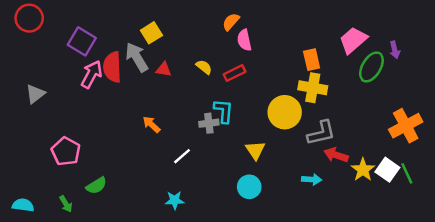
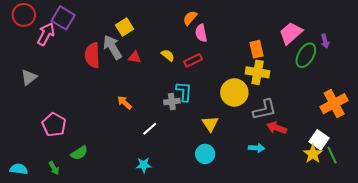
purple square: (82, 41) -> (63, 18), moved
pink arrow: (92, 74) -> (46, 34), moved
yellow star: (363, 170) -> (313, 154), moved
green line: (407, 173) -> (332, 155), moved

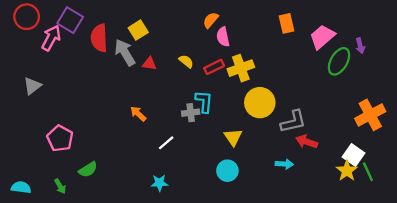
orange rectangle: (257, 49) -> (287, 23), moved
red semicircle: (92, 55) -> (99, 38), moved
yellow cross: (258, 72) -> (241, 68), moved, turned -30

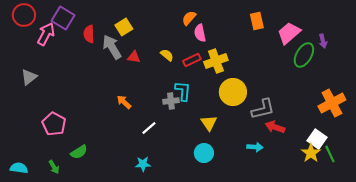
red semicircle: (99, 38) -> (89, 34), size x0.7

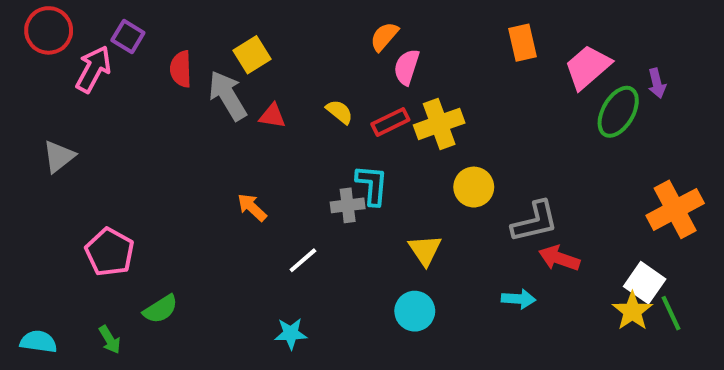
purple square: (63, 18) -> (128, 37), size x0.7
pink semicircle: (200, 33) -> (407, 67), turned 30
yellow circle: (233, 92) -> (474, 187), size x0.7

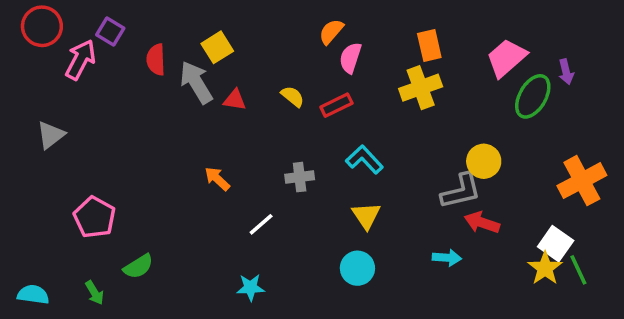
orange rectangle: (523, 43) -> (429, 46), moved
yellow cross: (439, 124) -> (421, 88), moved
cyan L-shape: (372, 185) -> (364, 160), moved, turned -48
yellow circle: (474, 187) -> (484, 161), moved

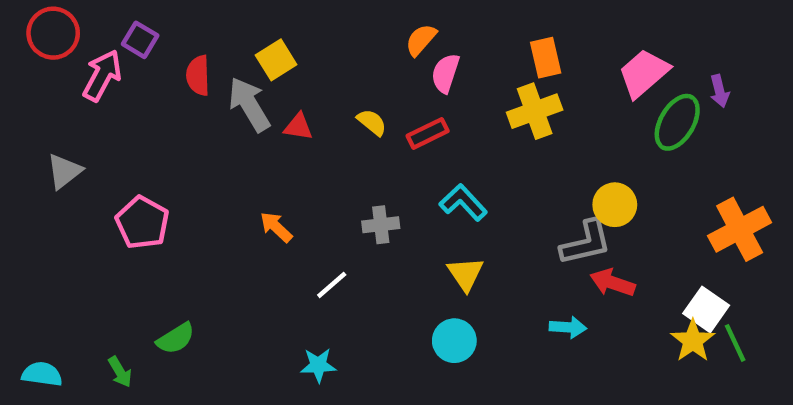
pink pentagon: (95, 217) -> (142, 223), moved

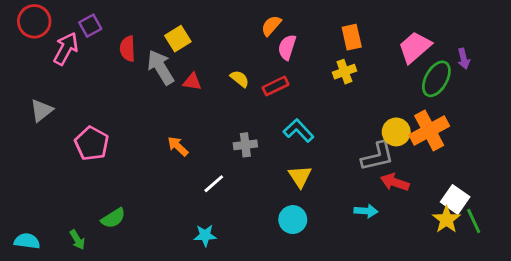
purple square: (140, 40) -> (90, 26), turned 30
yellow cross: (535, 111) -> (344, 72), size x0.7
orange cross: (740, 229) -> (429, 130), moved

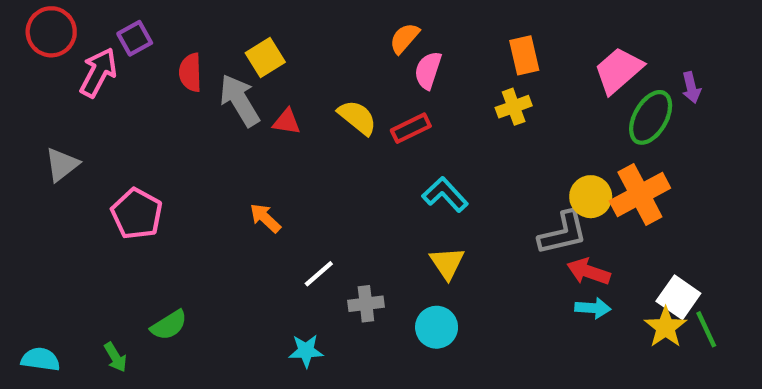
yellow semicircle: (240, 79) -> (357, 117), size x1.4
gray cross: (245, 145) -> (366, 304), moved
cyan arrow: (366, 211) -> (593, 308), moved

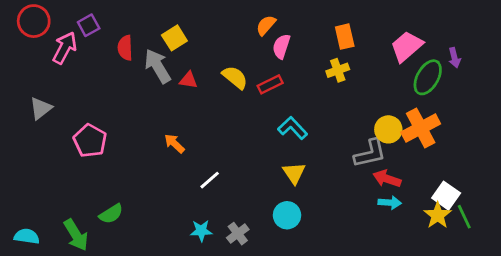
gray cross: (366, 304) -> (238, 234), moved, turned -30
green arrow: (115, 357) -> (76, 235), size x1.6

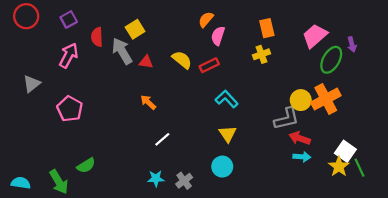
pink arrow: (65, 48) -> (69, 55), moved
orange arrow: (174, 143) -> (148, 102), moved

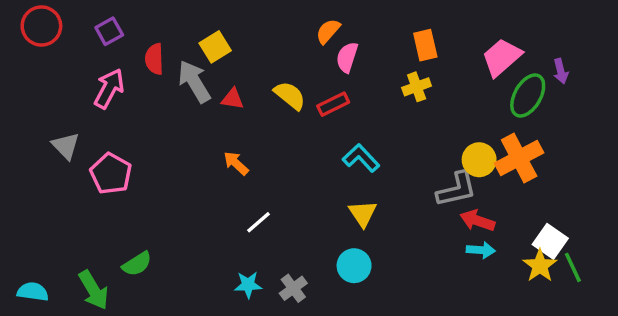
gray triangle: (32, 84) -> (66, 146), moved, turned -36

